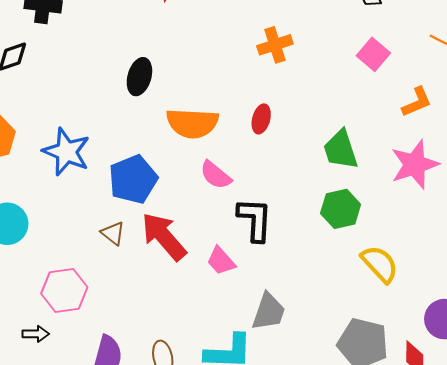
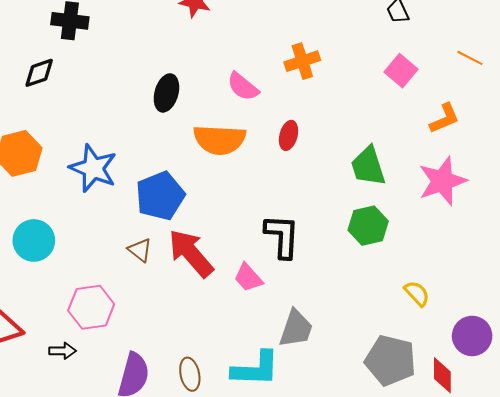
pink semicircle: (216, 175) -> (243, 87), moved
yellow semicircle: (380, 264) -> (417, 294), moved, size x0.7

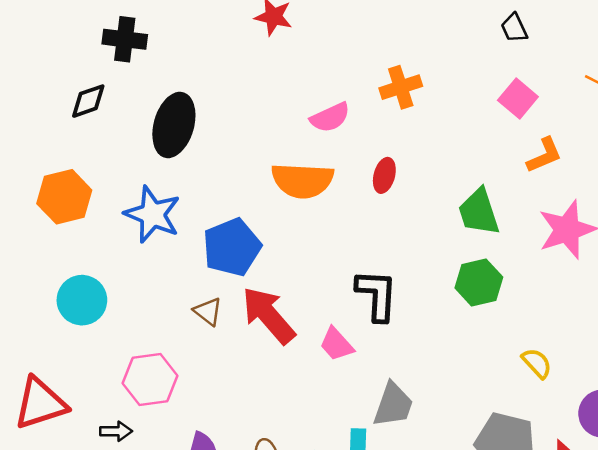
pink semicircle: (243, 87) -> (330, 117), turned -64
black ellipse: (166, 93) -> (174, 125), moved, size x1.4
orange L-shape: (445, 118) -> (544, 155), moved

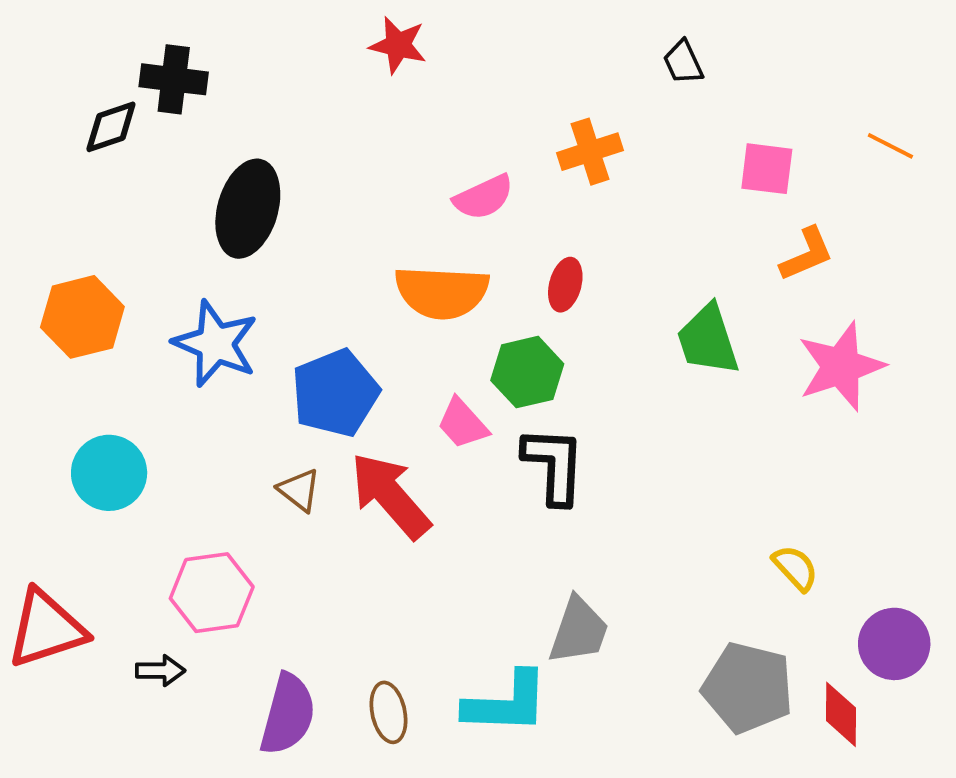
black trapezoid: (514, 28) -> (683, 62), moved
pink square: (518, 99) -> (767, 169), turned -33
black diamond: (88, 101) -> (111, 127), moved
green hexagon: (479, 282) -> (527, 372), moved
pink trapezoid: (336, 344) -> (463, 423), moved

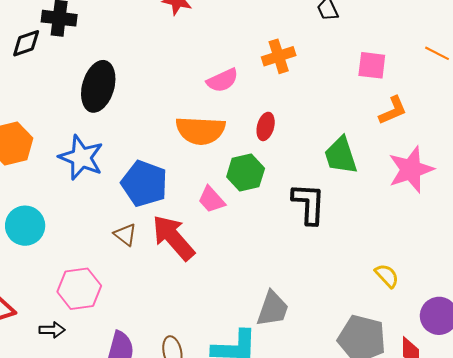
blue pentagon: (335, 393) -> (144, 184), turned -30
black L-shape: (554, 465) -> (309, 204), moved

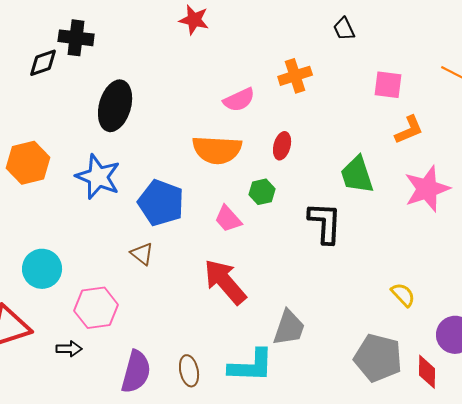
green hexagon: (246, 173) -> (262, 192), size x0.7
cyan circle: (25, 226) -> (42, 269), moved
red arrow: (173, 238) -> (225, 282), moved

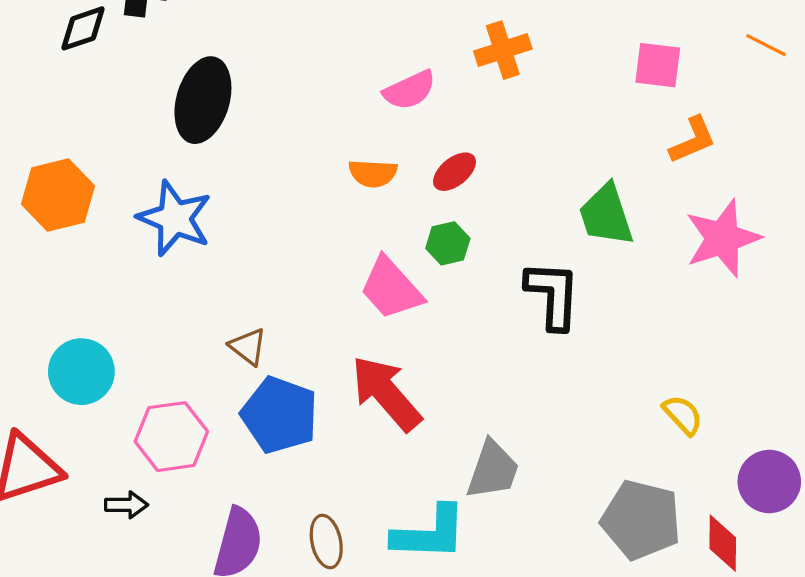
red ellipse: (282, 146) -> (454, 172), moved, turned 36
orange semicircle: (217, 150) -> (373, 173), size x0.6
blue pentagon: (161, 203) -> (280, 415), moved
pink trapezoid: (228, 219) -> (391, 288), size x1.4

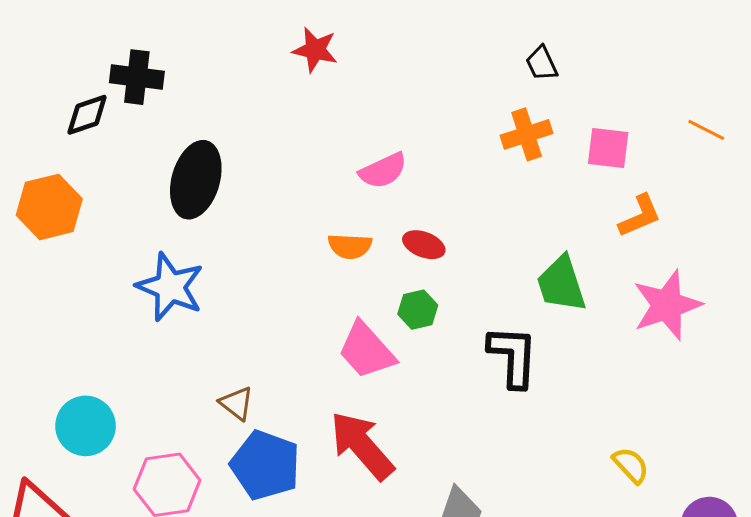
orange cross: (503, 50) -> (527, 134), moved
red ellipse: (454, 172) -> (424, 245), turned 60
orange hexagon: (58, 195) -> (49, 207), moved

